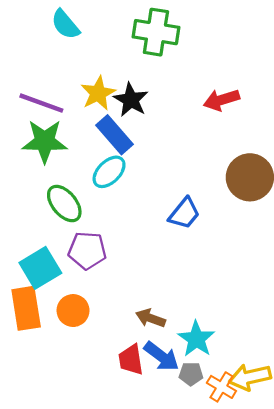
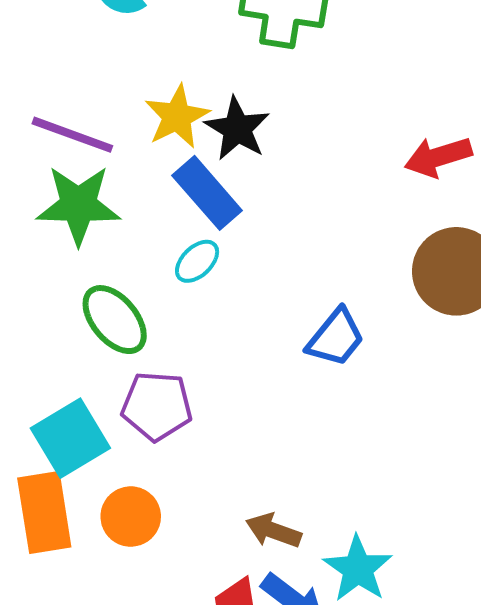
red arrow: (221, 100) -> (438, 157), moved
cyan ellipse: (109, 172) -> (197, 261), size x0.7

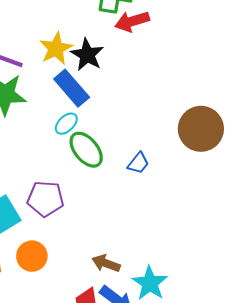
red arrow: (438, 157) -> (132, 21), moved
green ellipse: (115, 320) -> (86, 150), moved
blue trapezoid: (336, 338) -> (138, 163), size x0.7

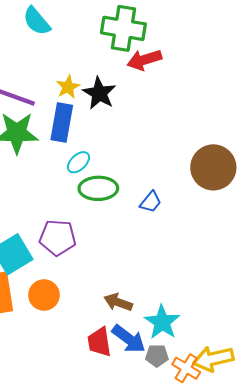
yellow star: (56, 48) -> (68, 87), size x0.7
blue rectangle: (72, 88) -> (62, 122), moved, turned 51
green ellipse: (86, 150) -> (98, 188), turned -51

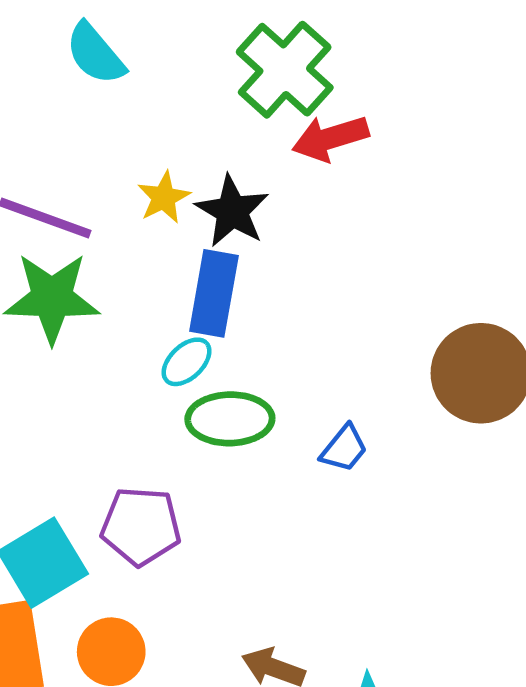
green cross: (123, 28) -> (285, 70), turned 33
blue rectangle: (62, 122) -> (214, 293), moved

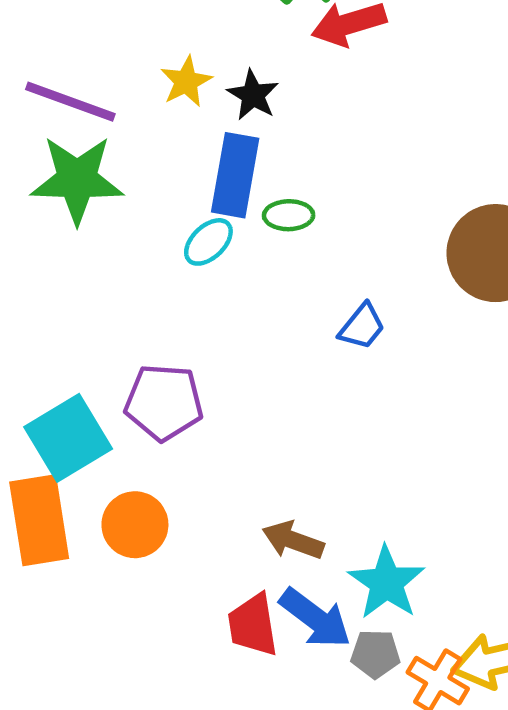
black star: (232, 211) -> (253, 95), size x0.7
green ellipse: (230, 419) -> (289, 215), moved, size x0.6

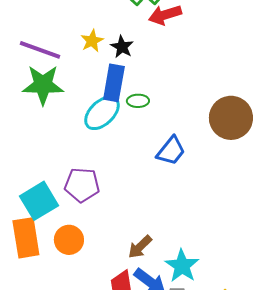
cyan ellipse: (208, 242) -> (102, 113), size x1.6
blue trapezoid: (362, 327) -> (171, 151), size x1.4
brown arrow: (293, 540) -> (140, 247), turned -64

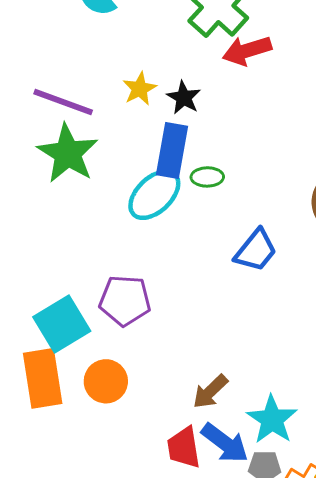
green star: (43, 85) -> (68, 153), turned 30

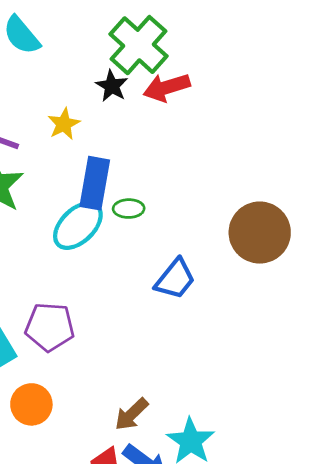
black star: (184, 98) -> (112, 86), moved

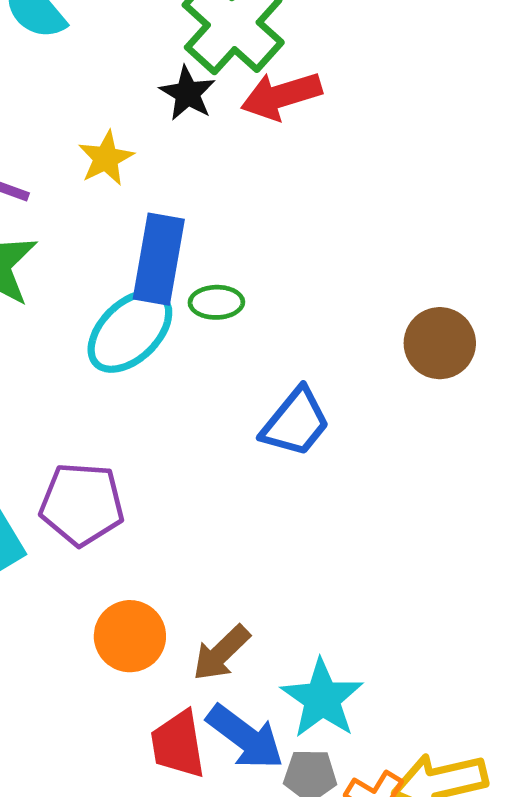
brown circle: (260, 233) -> (440, 343), size x0.7
orange circle: (31, 404) -> (130, 636), moved

